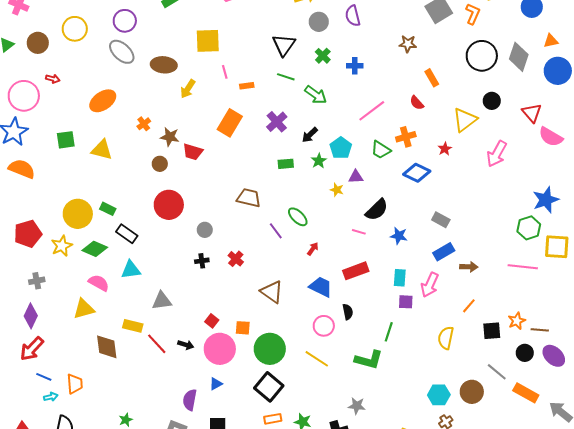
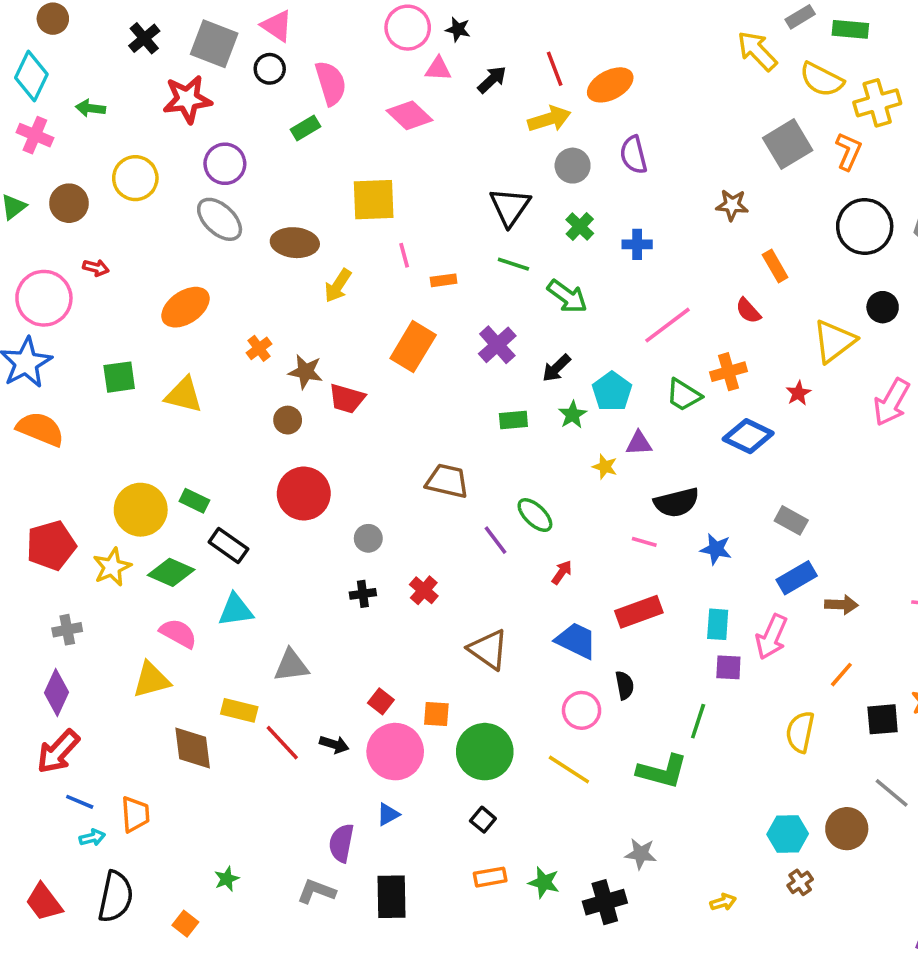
black semicircle: (377, 210) -> (677, 502), turned 30
black square: (269, 387) -> (483, 820), size x0.5

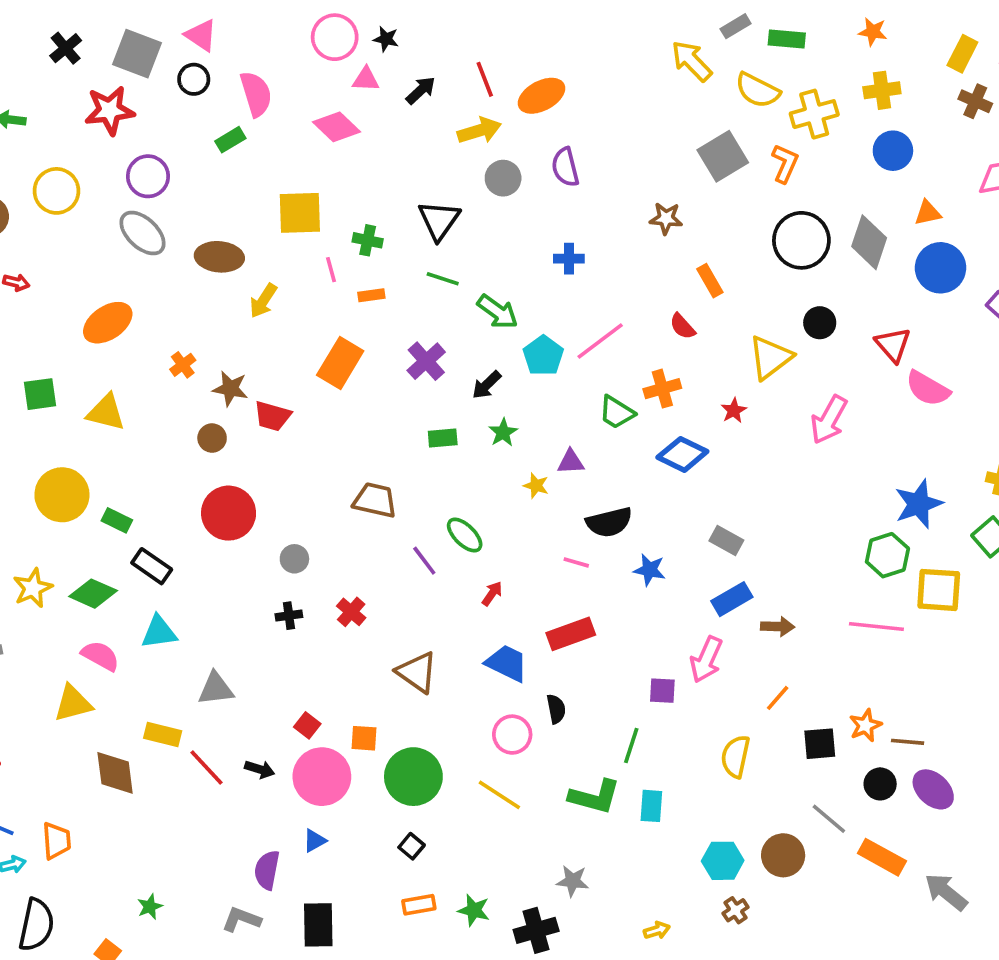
green cross: (580, 227) -> (368, 240), moved, turned -32
cyan pentagon: (612, 391) -> (543, 356), moved
yellow circle: (141, 510) -> (62, 495), moved
cyan rectangle: (718, 624) -> (651, 806), moved

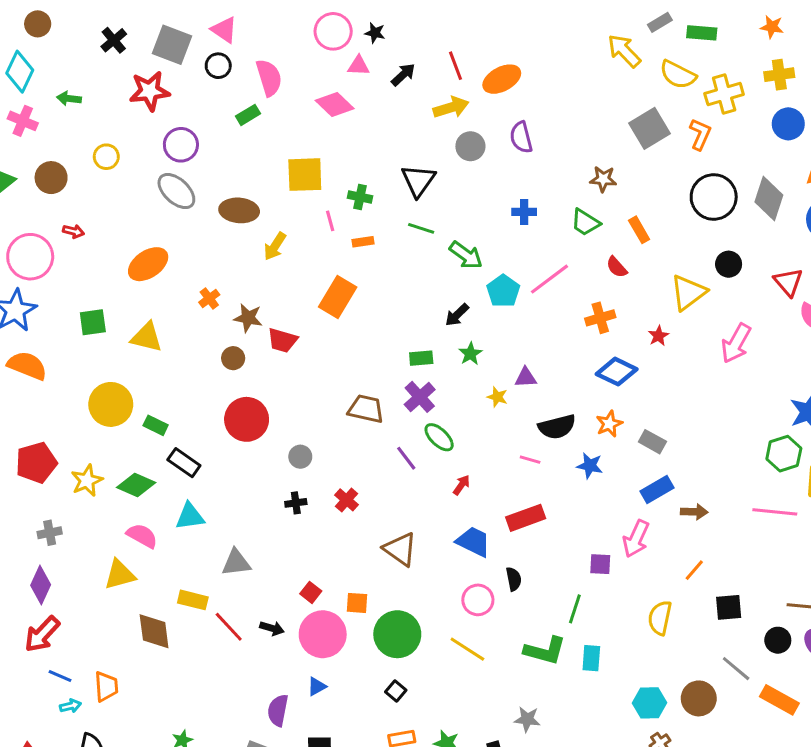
yellow circle: (56, 191) -> (106, 157), size x0.7
purple cross: (426, 361) -> (420, 397), moved
green trapezoid: (617, 412) -> (585, 222), moved
orange star: (865, 725) -> (609, 424), moved

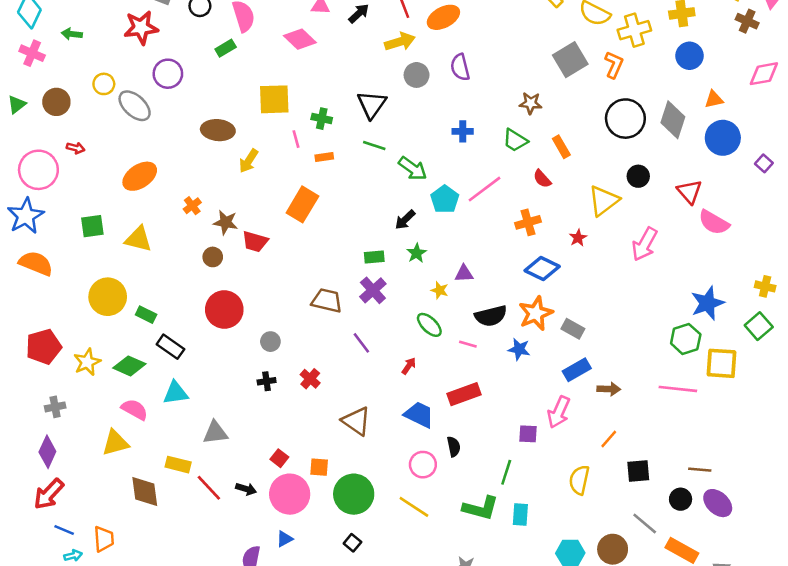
gray ellipse: (176, 191) -> (135, 106), moved
orange star: (609, 424) -> (536, 313), size x1.5
green ellipse: (439, 437) -> (429, 325), moved

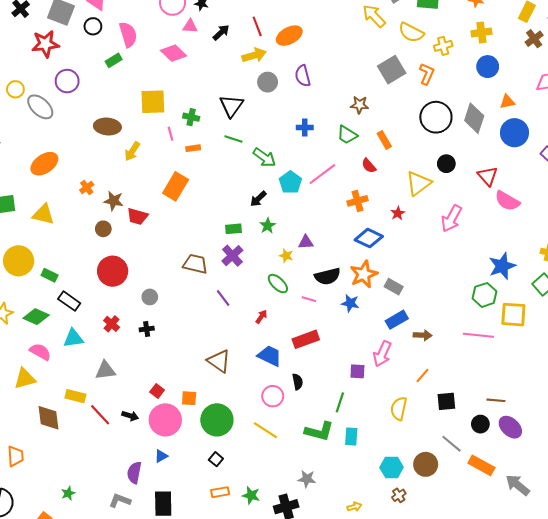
brown cross: (747, 21) -> (534, 39), turned 30
yellow cross: (634, 30) -> (443, 46), size x0.7
red cross: (310, 379) -> (112, 324), moved

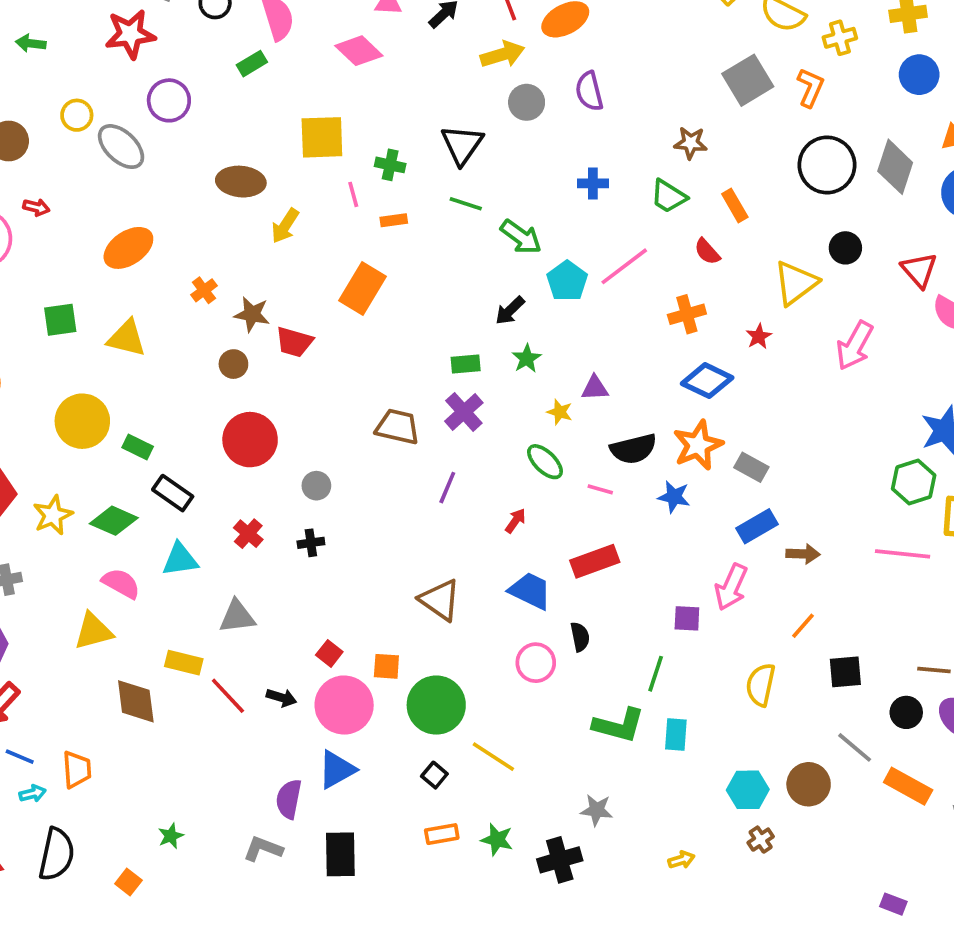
purple line: (223, 298) -> (447, 488), turned 60
yellow line: (265, 430) -> (493, 757), moved
blue triangle: (161, 456) -> (337, 770), size x1.6

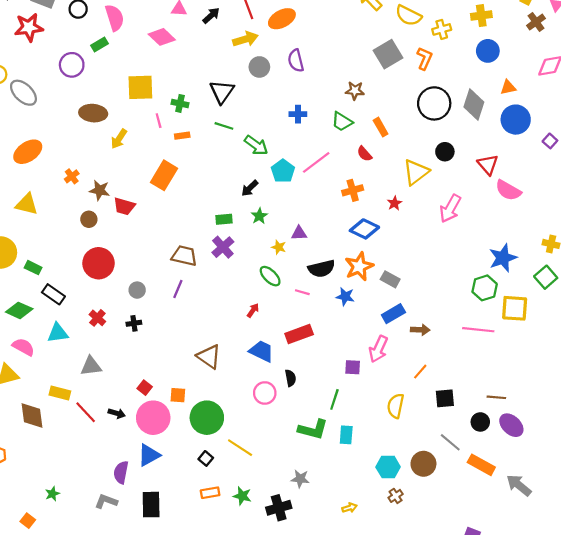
purple circle: (169, 100) -> (72, 65), moved
purple line: (447, 488) -> (178, 289), moved

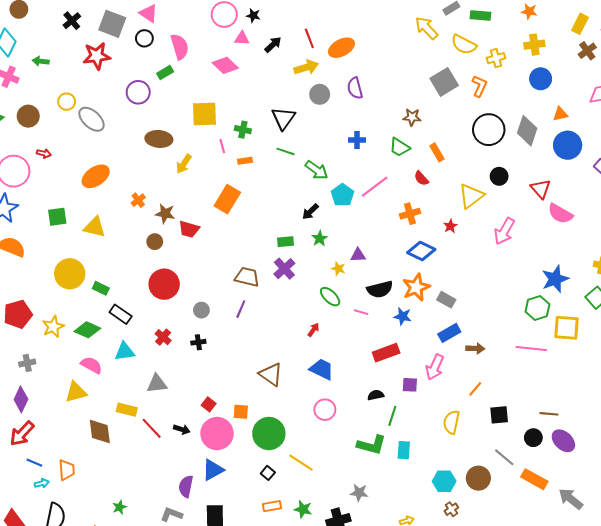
red rectangle: (299, 334) -> (386, 353), moved
black semicircle: (290, 378) -> (376, 395), moved, turned -91

